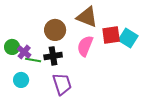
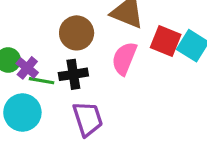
red square: (111, 35) -> (166, 41), turned 30
cyan circle: (21, 80) -> (22, 113), size x1.5

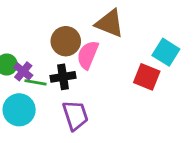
red square: (166, 41) -> (147, 77), moved
pink semicircle: (124, 58) -> (88, 55), moved

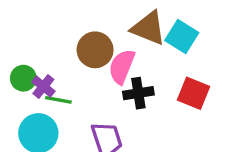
cyan square: (166, 52) -> (182, 36), moved
black cross: (63, 77) -> (138, 93), moved

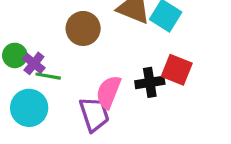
pink semicircle: (122, 67) -> (109, 92), moved
black cross: (138, 93) -> (150, 82), moved

